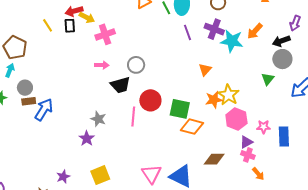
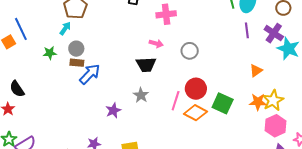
black trapezoid: (120, 85) -> (146, 65), moved
orange diamond: (192, 127) -> (195, 113), moved
purple star: (87, 138) -> (113, 111), moved

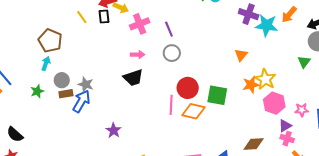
purple line: (247, 30) -> (169, 29), moved
gray star: (141, 95) -> (86, 84), moved

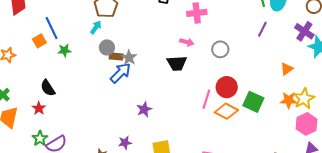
purple line: (169, 29) -> (262, 29), moved, turned 35
green star: (37, 91) -> (64, 50), moved
brown rectangle: (66, 94) -> (116, 56), moved

